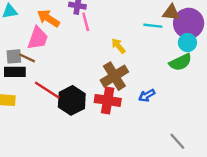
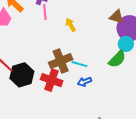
cyan line: (153, 26) -> (79, 64), moved
yellow arrow: (118, 46) -> (71, 25), moved
green semicircle: (180, 62) -> (117, 59), turned -30

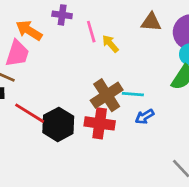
pink line: (45, 12) -> (91, 32), moved
brown triangle: (117, 17) -> (151, 22), moved

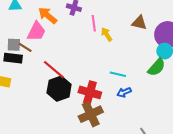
brown cross: (107, 95) -> (91, 114), moved
red line: (30, 113) -> (54, 70), moved

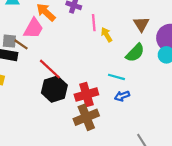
brown triangle: (139, 23) -> (141, 24), turned 42
green semicircle: (157, 67) -> (135, 53), moved
red cross: (90, 92) -> (86, 94), turned -35

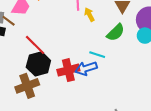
blue arrow: (122, 96) -> (86, 68), moved, size x1.5
brown cross: (86, 117) -> (27, 86), moved

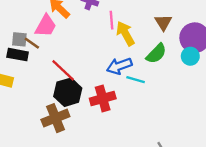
yellow arrow: (89, 15) -> (125, 34), size x1.5
blue arrow: (86, 68) -> (119, 66), moved

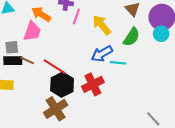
pink line: (111, 20) -> (76, 17), moved, turned 35
brown line: (32, 43) -> (27, 61), moved

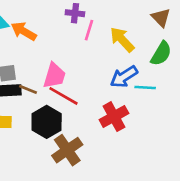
orange arrow: (41, 14) -> (24, 31), moved
pink trapezoid: (32, 31) -> (54, 76), moved
black hexagon: (62, 85) -> (47, 122), moved

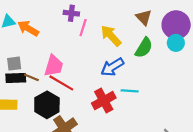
cyan line: (145, 87) -> (130, 91), moved

